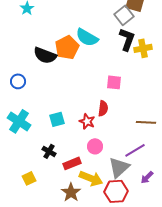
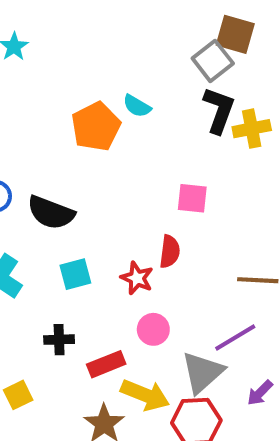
cyan semicircle: (87, 37) -> (137, 106), size x0.6
black semicircle: (45, 55) -> (51, 213), moved
black cross: (49, 151) -> (59, 340), turned -32

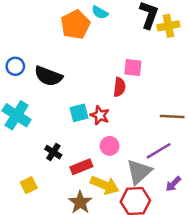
red semicircle: (170, 251) -> (119, 87), moved
cyan square: (75, 274) -> (79, 113), moved
black cross: (59, 340) -> (53, 152), turned 35

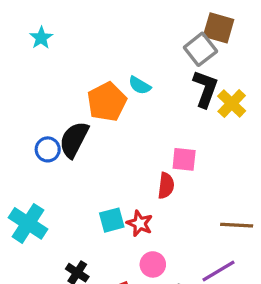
yellow cross: (168, 26) -> (232, 103), turned -35
blue circle: (15, 66) -> (48, 149), moved
black semicircle: (48, 76) -> (74, 140), moved, turned 96

